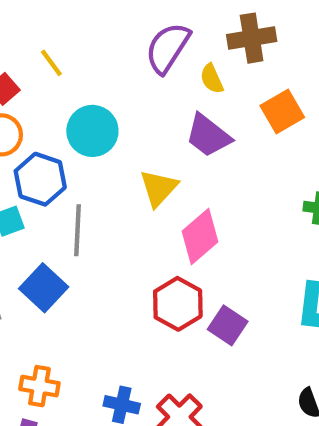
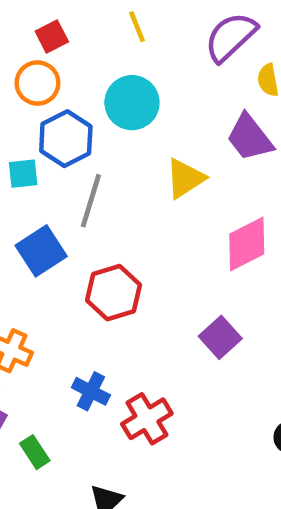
yellow line: (51, 63) -> (137, 27), moved
pink diamond: (200, 237) -> (247, 244), moved
red hexagon: (178, 304) -> (114, 293), moved

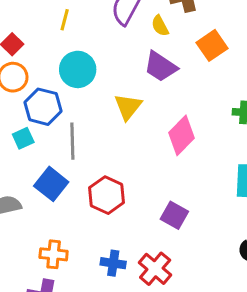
yellow line: (137, 27) -> (65, 20), turned 55
purple square: (220, 337) -> (174, 215), moved

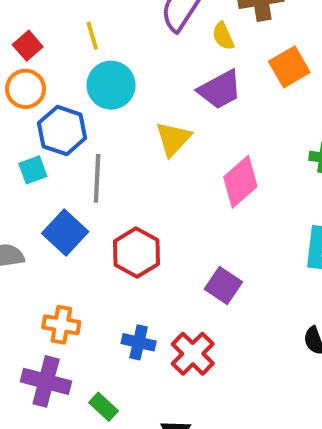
yellow line: (65, 20) -> (92, 36), moved, turned -35
purple trapezoid: (161, 67) -> (220, 90), turned -66

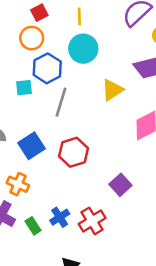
blue square: (65, 232) -> (31, 146), moved
blue cross: (139, 342) -> (60, 217), moved, turned 30
green rectangle: (104, 407) -> (33, 226), moved

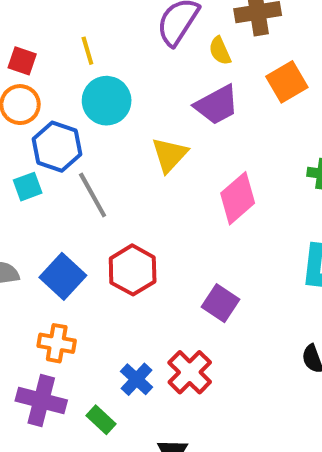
red square: (39, 13) -> (22, 61), turned -30
gray line: (61, 102) -> (93, 195), turned -32
green rectangle: (33, 226) -> (101, 420), moved

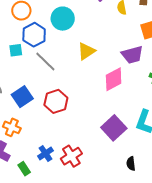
purple trapezoid: (217, 105) -> (132, 55), moved
gray line: (93, 195) -> (45, 62), turned -30
purple square: (221, 303) -> (114, 128), moved, size x1.4

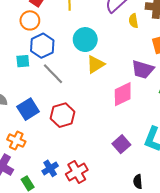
cyan circle: (63, 19) -> (85, 40), moved
purple trapezoid: (132, 55) -> (143, 69), turned 30
purple square: (114, 128) -> (121, 144), size x0.7

